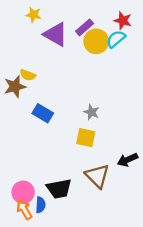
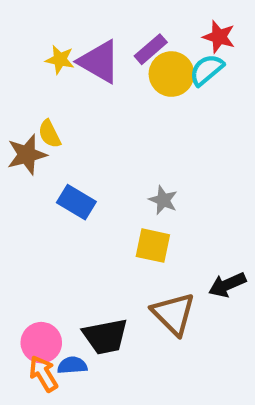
yellow star: (34, 15) -> (60, 60), moved
yellow semicircle: (28, 75) -> (50, 134), turned 42
blue semicircle: (40, 205) -> (72, 365), turned -98

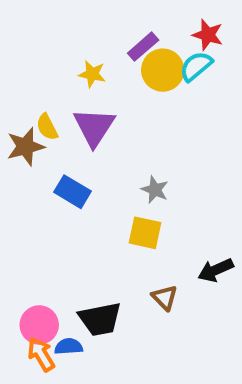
yellow star: (60, 60) -> (92, 74), moved
purple triangle: (99, 62) -> (94, 127), moved, turned 33
brown triangle: (174, 314) -> (165, 298), size x0.6

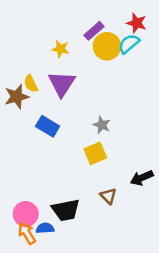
yellow square: (145, 233) -> (95, 153), turned -35

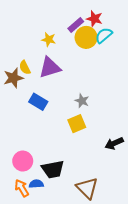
red star: (137, 23) -> (94, 19), moved
purple triangle: (62, 84) -> (50, 68), turned 40
brown triangle: (108, 196) -> (87, 188), moved, size x1.6
pink circle: (26, 214) -> (23, 161), moved

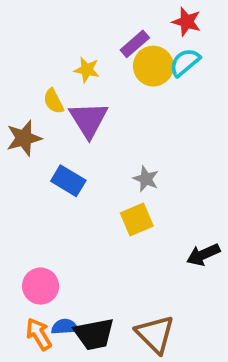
red star: (94, 19) -> (187, 22), moved
yellow semicircle: (25, 68) -> (53, 101), moved
purple triangle: (50, 68) -> (89, 120), turned -45
black trapezoid: (53, 169) -> (94, 334), moved

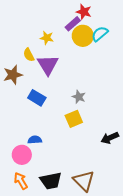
red star: (187, 22) -> (84, 12), moved
blue semicircle: (65, 327) -> (35, 140), moved

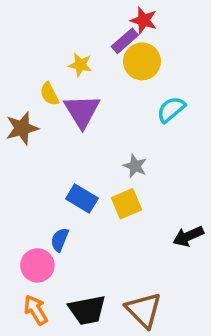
cyan semicircle: (100, 34) -> (171, 109), moved
blue rectangle: (37, 98) -> (82, 199), moved
blue semicircle: (35, 140) -> (60, 240), turned -64

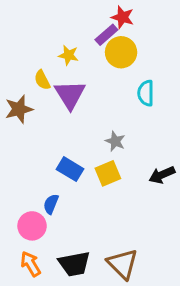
cyan semicircle: (171, 109) -> (146, 93), turned -50
black arrow: (188, 236) -> (162, 175), moved

